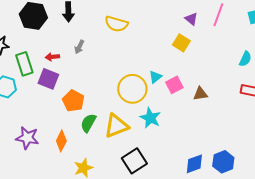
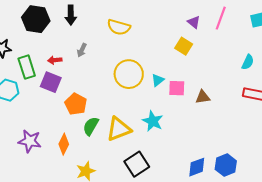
pink square: (174, 85) -> (177, 88), turned 30
yellow circle: (132, 89) -> (129, 74), moved

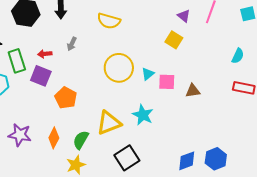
green semicircle: (91, 126) -> (81, 140), moved

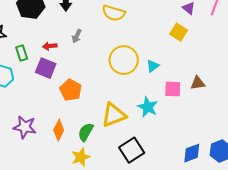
green rectangle: (17, 61) -> (22, 53), size x0.7
pink square: (167, 82) -> (173, 89), moved

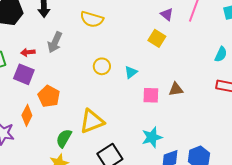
gray arrow: (77, 36) -> (55, 42), size x1.5
yellow circle: (124, 60) -> (102, 66), size x0.6
cyan star: (148, 107) -> (152, 137), moved, turned 30
orange diamond: (59, 130) -> (27, 115), moved

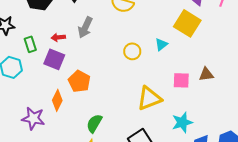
yellow square: (157, 38) -> (187, 23), size x1.5
cyan triangle: (131, 72) -> (161, 44), moved
yellow triangle: (92, 121) -> (149, 98), moved

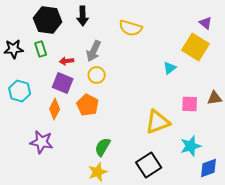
green rectangle: (30, 44) -> (41, 49), moved
yellow circle: (132, 51) -> (97, 75), moved
orange diamond: (57, 100) -> (55, 109), moved

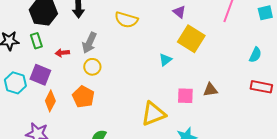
purple triangle: (206, 23) -> (179, 12), moved
purple square: (63, 83) -> (40, 75), moved

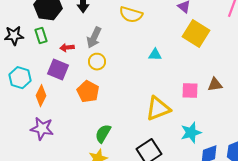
cyan triangle: (165, 60) -> (155, 55), moved, turned 40
purple square: (40, 75) -> (58, 70), moved
orange diamond: (50, 101) -> (41, 96), moved

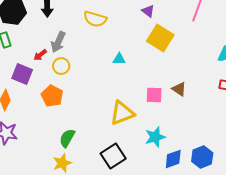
red arrow: (67, 48) -> (40, 55), moved, turned -32
brown triangle: (215, 85) -> (179, 89), turned 42

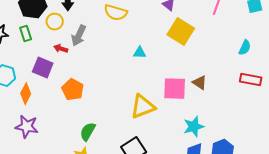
red arrow: (40, 55) -> (61, 49), turned 56
yellow circle: (61, 66) -> (55, 22), moved
pink square: (154, 95) -> (175, 89), size x1.4
cyan star: (155, 137) -> (194, 127), moved

